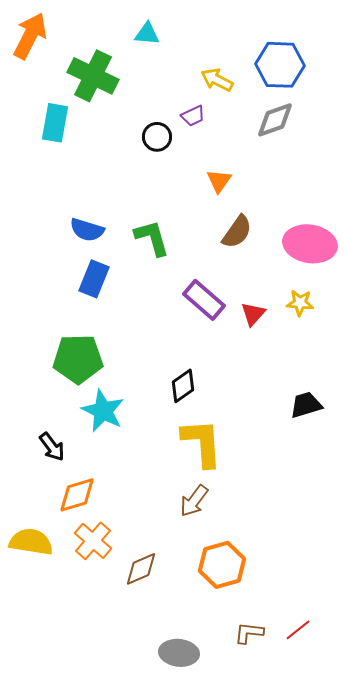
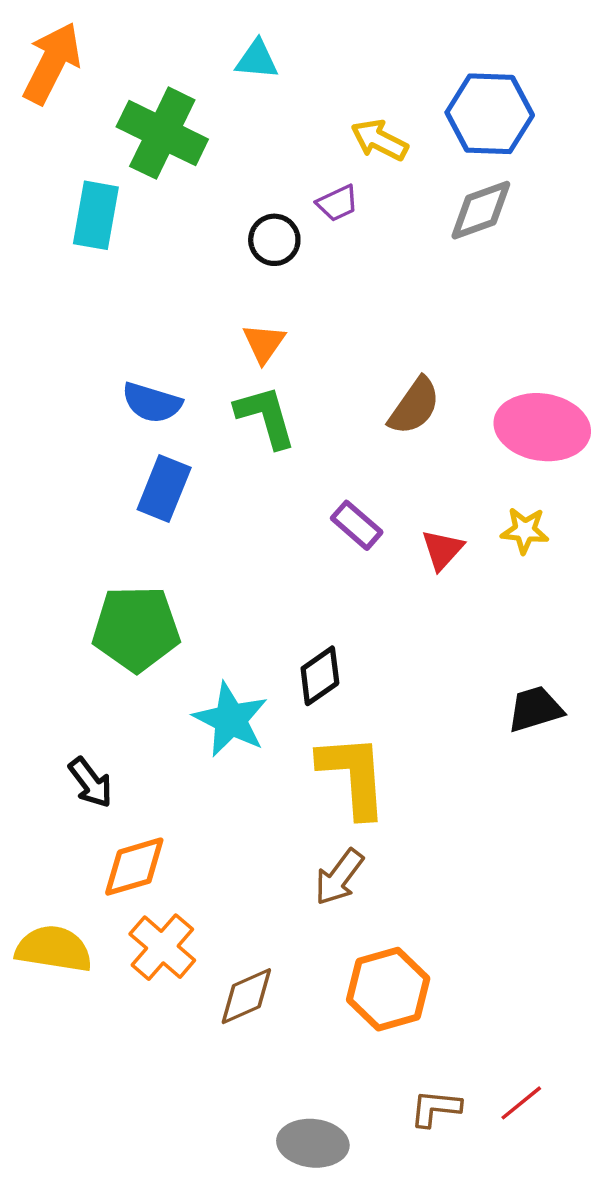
orange triangle: (219, 181) -> (264, 343), moved
purple rectangle: (204, 300) -> (357, 525), size x0.7
cyan star: (103, 411) -> (231, 720), moved

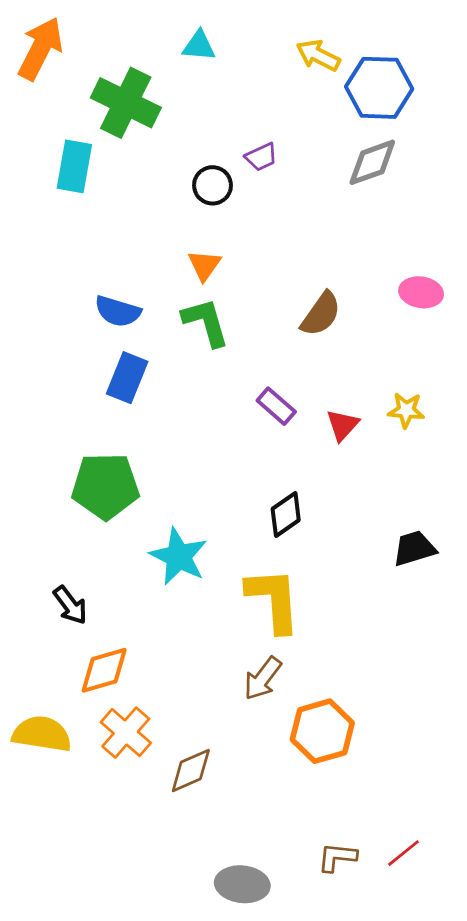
yellow arrow: (379, 140) -> (318, 55), moved
pink ellipse: (542, 427) -> (421, 292), moved, size x0.6
black diamond: (320, 676) -> (286, 514), moved
orange hexagon: (388, 989) -> (322, 731), moved

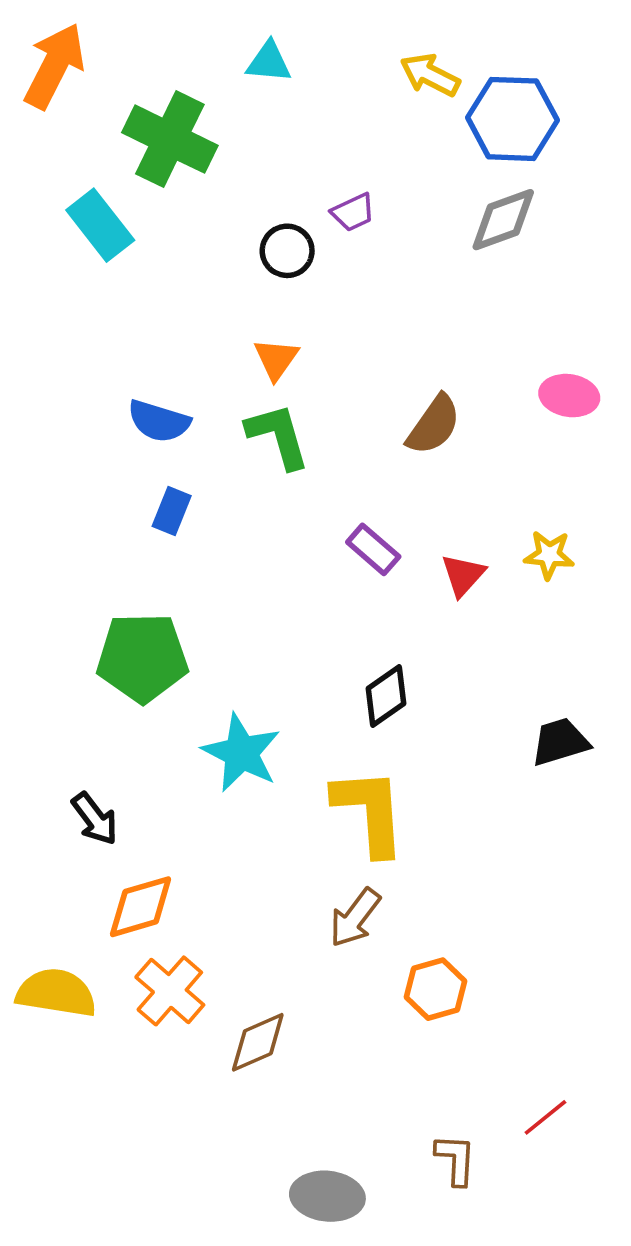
cyan rectangle: (74, 166) -> (100, 225), turned -48
blue rectangle: (127, 378) -> (172, 511), size x0.7
orange hexagon: (322, 731) -> (436, 989), size x0.7
red line: (403, 853) -> (545, 1117), moved
brown L-shape: (337, 857) -> (456, 1160), turned 87

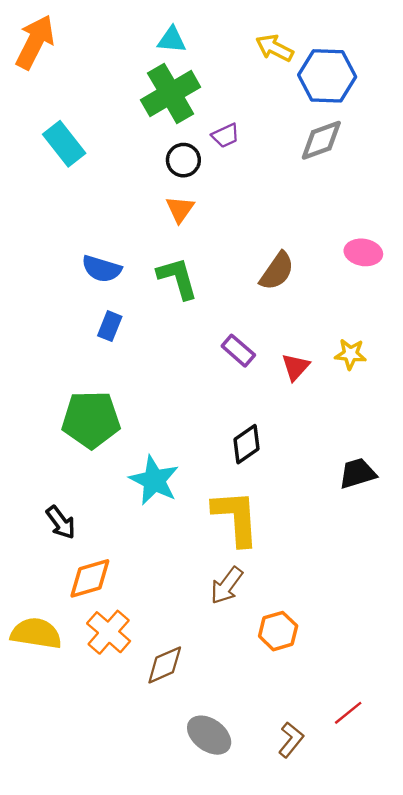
green cross: (170, 139) -> (171, 93), moved, turned 34
orange triangle: (276, 359) -> (180, 209), moved
brown L-shape: (456, 1160) -> (291, 740), turned 36
gray ellipse: (327, 1196) -> (209, 735), moved, turned 30

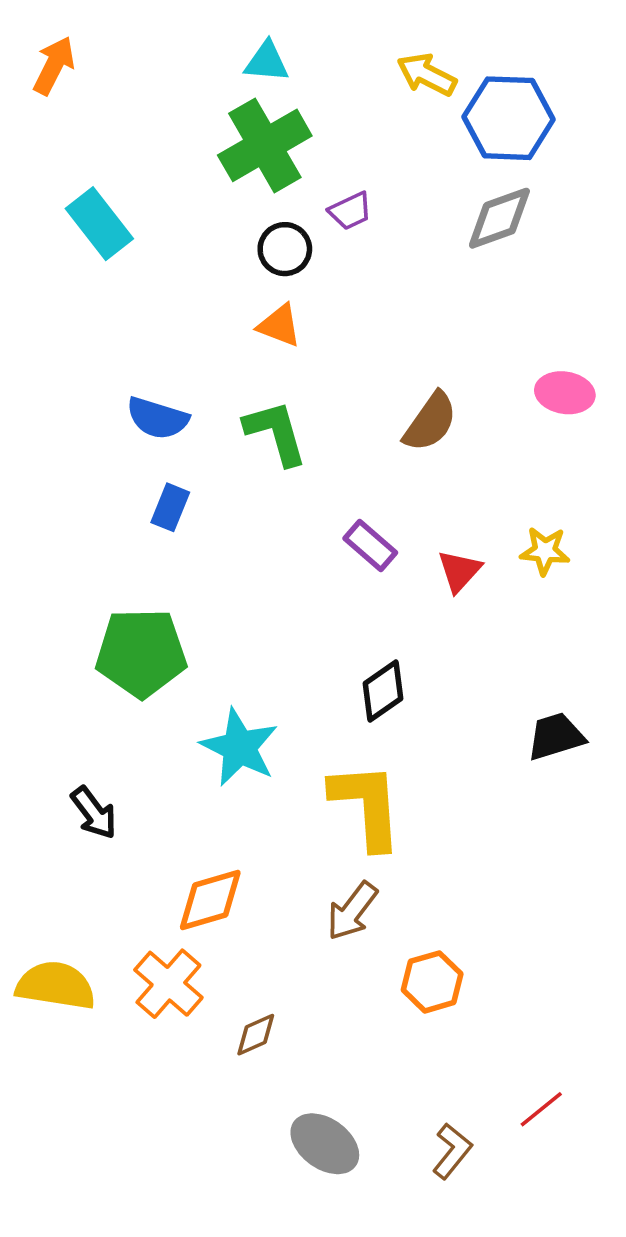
orange arrow: (35, 42) -> (54, 65), size x0.7
orange triangle: (180, 209) -> (279, 325), turned -44
orange diamond: (90, 578) -> (210, 900), moved
brown diamond: (165, 665) -> (256, 1035), size x0.7

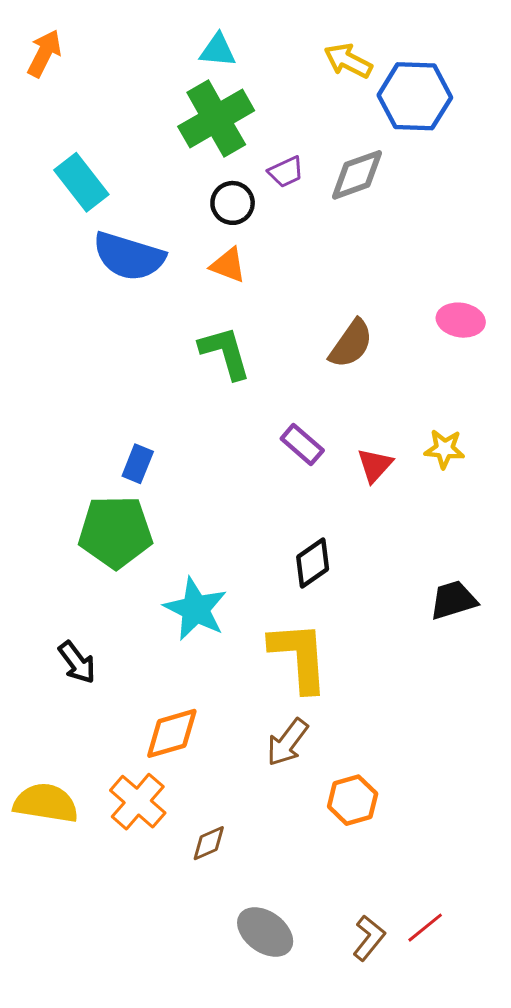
gray diamond: (499, 218) -> (357, 175), moved
blue semicircle: (158, 418) -> (129, 256), moved, size x1.4
blue rectangle: (170, 507) -> (138, 464), moved
red line: (541, 1109) -> (425, 928), moved

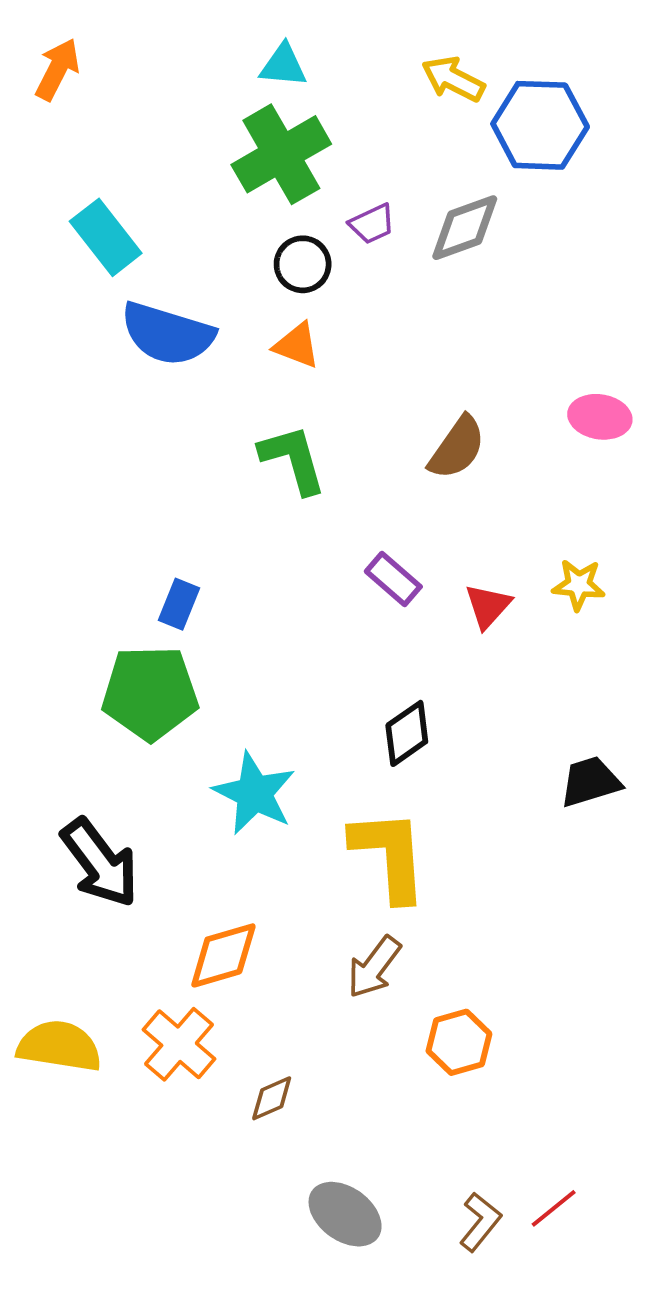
black arrow: (77, 662) -> (100, 863), size x1.6

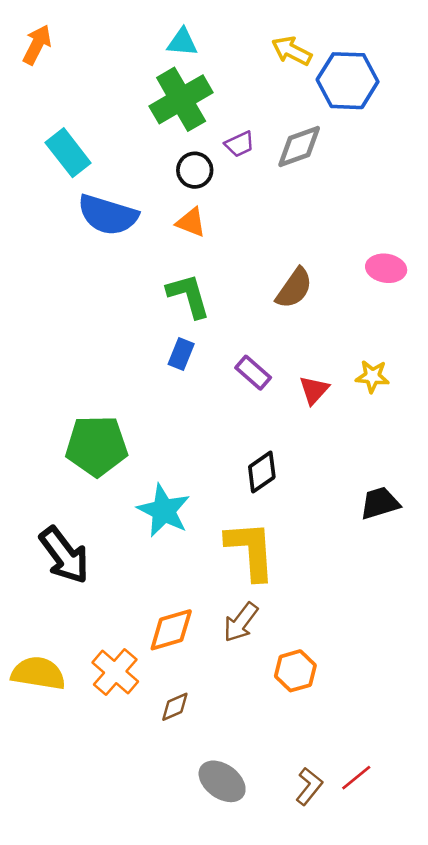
blue rectangle: (179, 604) -> (181, 354), moved
orange diamond: (223, 955) -> (171, 630), moved

